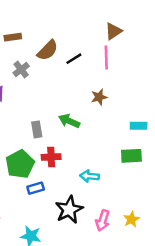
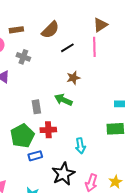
brown semicircle: (48, 50) -> (50, 30), moved
gray cross: (21, 69) -> (23, 57), turned -32
brown star: (99, 97) -> (73, 78), moved
cyan arrow: (89, 176) -> (80, 146), turned -105

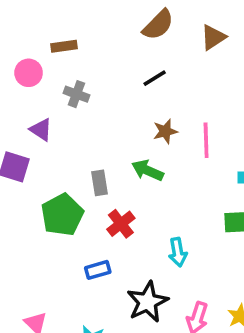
brown semicircle: (50, 30) -> (158, 25), moved
pink line: (94, 47) -> (206, 140), moved
red cross: (48, 130) -> (121, 224), turned -35
green pentagon: (22, 136) -> (62, 215), moved

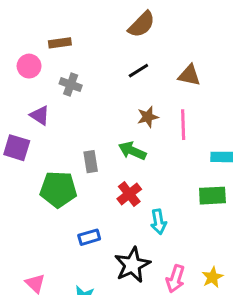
brown triangle: (213, 37) -> (189, 75), moved, turned 45
green pentagon: (62, 215) -> (58, 189), turned 30
red cross: (121, 224) -> (129, 194), moved

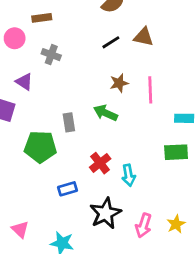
brown triangle: (189, 75) -> (143, 37), moved
red cross: (129, 194) -> (100, 163), moved

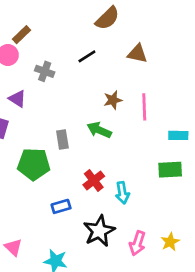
brown rectangle: (42, 18) -> (21, 35), moved, turned -36
black line: (111, 42) -> (87, 56), moved

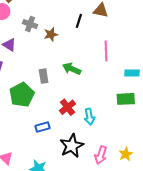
black line: (87, 56) -> (79, 21), moved, turned -40
brown star: (113, 100) -> (51, 34), moved
green pentagon: (34, 164) -> (22, 95), turned -30

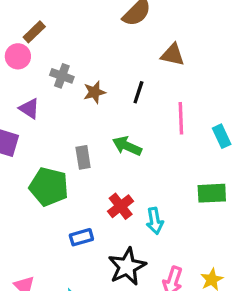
black line: (79, 21) -> (138, 92), moved
cyan rectangle: (132, 73) -> (222, 136), moved, turned 64
green pentagon: (22, 95) -> (49, 187), turned -30

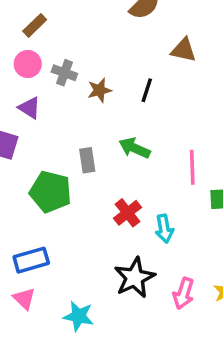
pink circle: (18, 56) -> (28, 64), moved
pink line: (181, 118) -> (192, 167), moved
blue rectangle: (81, 237) -> (31, 260), moved, size x1.4

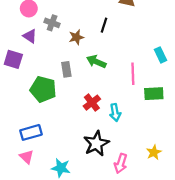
gray cross: (64, 73) -> (52, 23), moved
brown star: (99, 90) -> (76, 37), moved
pink arrow: (184, 293) -> (121, 163), moved

